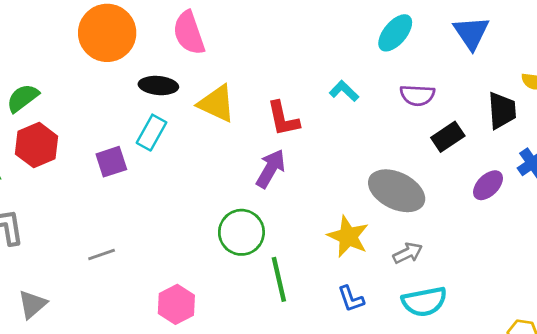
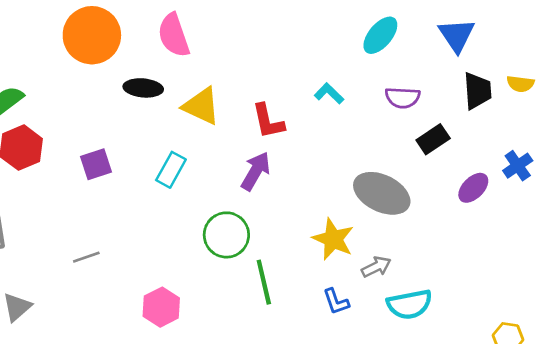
black trapezoid: (502, 110) -> (477, 91), moved
cyan rectangle: (151, 133) -> (171, 170), moved
gray arrow: (408, 253) -> (376, 267), moved

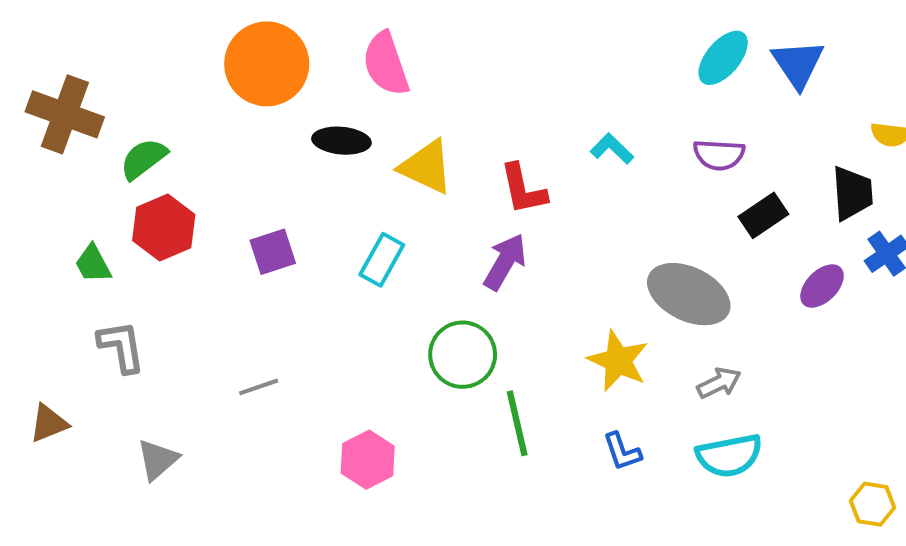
cyan ellipse: (380, 35) -> (723, 58), moved
black trapezoid: (477, 91) -> (852, 193), moved
gray arrow: (376, 267) -> (719, 383), moved

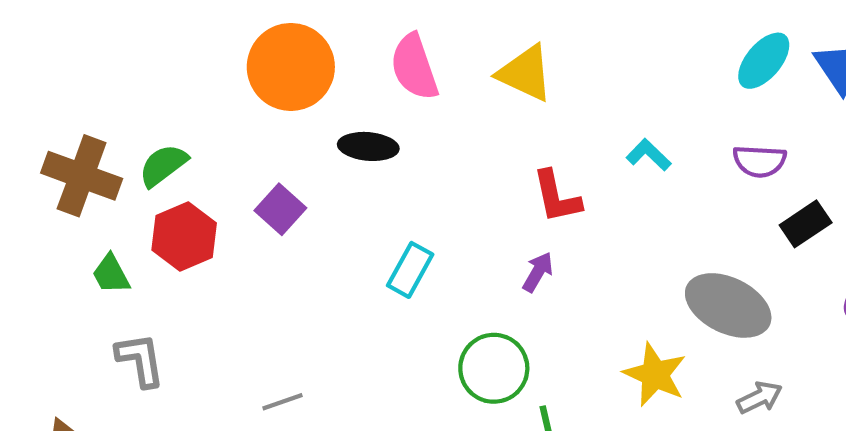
brown cross: (65, 114) -> (82, 176), moved
yellow triangle: (426, 167) -> (525, 73), moved
purple square: (273, 252) -> (280, 209), moved, turned -30
purple arrow: (505, 262) -> (538, 272), size x0.7

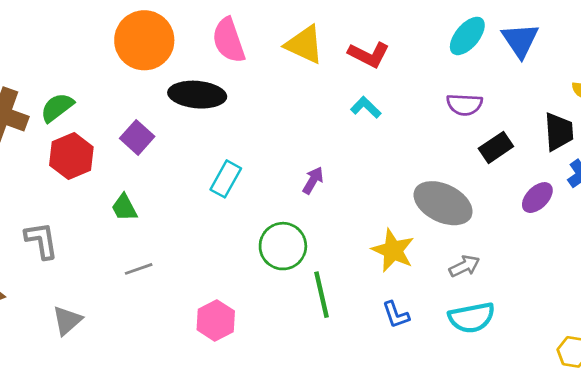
black ellipse: (368, 146) -> (197, 95), size x1.4
cyan L-shape: (649, 155) -> (366, 107), moved
red L-shape: (557, 197) -> (369, 55), moved, turned -51
green trapezoid: (111, 274) -> (124, 208), moved

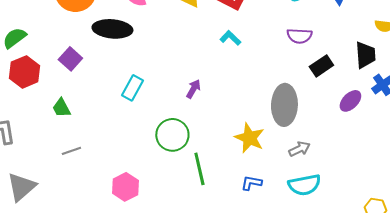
gray ellipse: (443, 203) -> (284, 105), turned 66
blue L-shape: (396, 315) -> (251, 183), turned 120
gray triangle: (67, 320) -> (21, 187), size x1.4

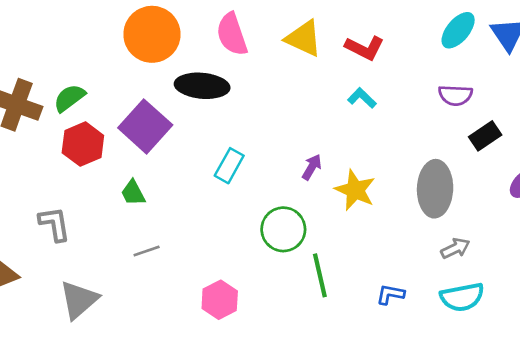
purple square: (70, 59) -> (145, 126), size x1.6
yellow star: (249, 138) -> (355, 190), moved

